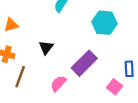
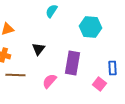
purple rectangle: (84, 63) -> (72, 63), turned -35
brown line: (20, 77) -> (15, 75), turned 72

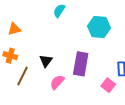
black triangle: (38, 49) -> (46, 61), moved
brown line: (15, 75) -> (22, 76), turned -66

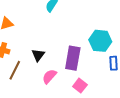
cyan hexagon: (99, 27) -> (100, 41), moved
pink square: (108, 85) -> (80, 86), moved

